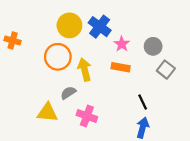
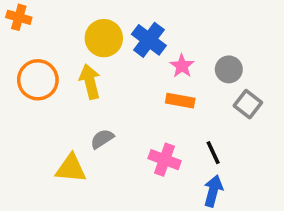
orange cross: (13, 41) -> (19, 17), moved
orange circle: (58, 57) -> (38, 80), moved
yellow arrow: (85, 70) -> (90, 82), moved
pink cross: (87, 116) -> (165, 160), moved

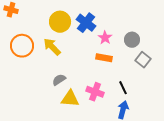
yellow arrow: (90, 82) -> (52, 47), turned -30
yellow triangle: (71, 168) -> (70, 99), moved

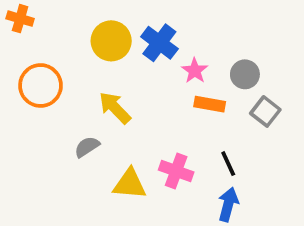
yellow arrow: (52, 47) -> (115, 108), moved
orange rectangle: (104, 58) -> (210, 104), moved
gray semicircle: (59, 80) -> (87, 147), moved

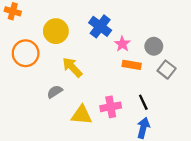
yellow circle: (111, 41) -> (56, 31), moved
pink cross: (176, 171) -> (111, 107), turned -30

